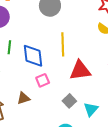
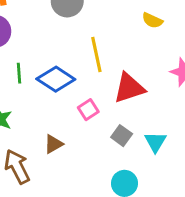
blue diamond: (33, 56) -> (56, 79), turned -40
pink square: (43, 80) -> (88, 110), moved

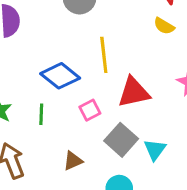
green line: (19, 73) -> (41, 114), moved
gray square: (122, 136) -> (121, 140), size x1.5
brown triangle: (53, 144) -> (73, 161), moved

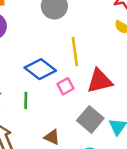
pink square: (90, 110) -> (66, 86), moved
brown triangle: (73, 161) -> (52, 137), turned 49

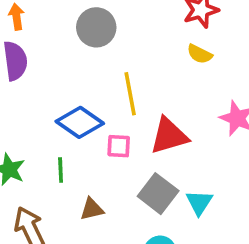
pink square: (66, 86) -> (119, 146), turned 35
brown triangle: (52, 137) -> (92, 209), moved, turned -35

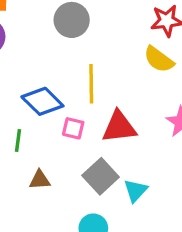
yellow semicircle: (200, 54) -> (159, 59), size x1.4

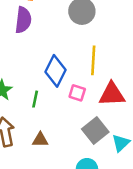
blue diamond: (42, 101) -> (55, 71), turned 68
brown triangle: (40, 180) -> (40, 140), moved

